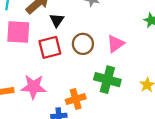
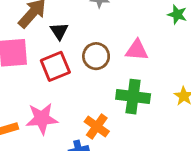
pink triangle: (116, 44) -> (137, 50), turned 48
orange cross: (76, 99) -> (97, 126), turned -30

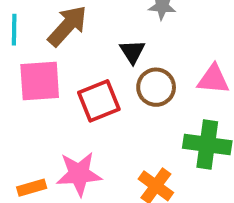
black triangle: (59, 31) -> (132, 52), moved

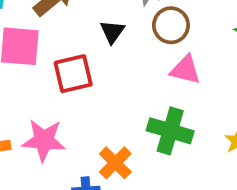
brown circle: (156, 87) -> (171, 25), moved

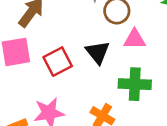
black triangle: (112, 32) -> (98, 52), moved, size x1.4

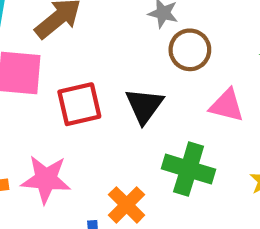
pink triangle: (135, 39) -> (227, 106), moved

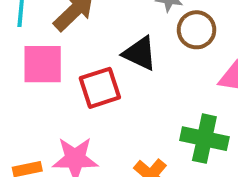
black triangle: (144, 106) -> (140, 53), moved, turned -36

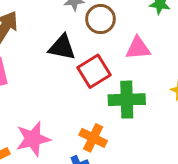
red square: (100, 88) -> (94, 71), moved

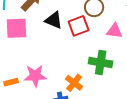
black triangle: (62, 47) -> (54, 20), moved
red square: (94, 71) -> (79, 26), moved

